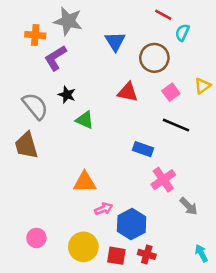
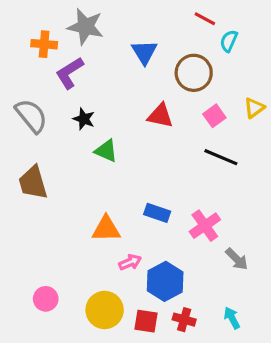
gray semicircle: (35, 106) -> (31, 116), moved
blue rectangle: (143, 149) -> (157, 213), moved
cyan arrow: (201, 253) -> (232, 318), moved

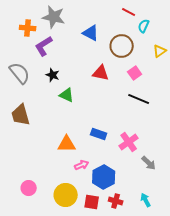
blue triangle: (144, 52) -> (91, 33), turned -30
yellow triangle: (254, 108) -> (160, 51), moved

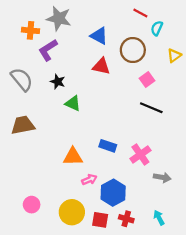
red triangle: (101, 73) -> (101, 66), moved
brown trapezoid: (21, 115) -> (23, 125), turned 95
gray arrow: (149, 163) -> (162, 177), turned -35

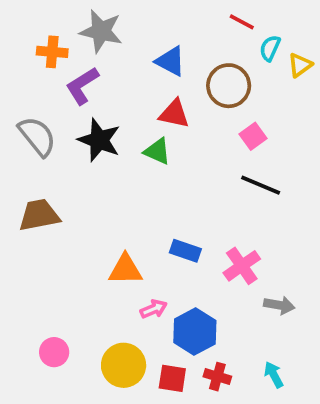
yellow triangle: (174, 55) -> (300, 65), moved
black star: (58, 82) -> (99, 140), size x1.6
green triangle: (73, 103) -> (157, 151), moved

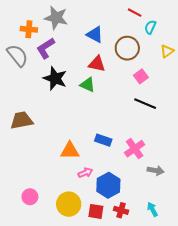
yellow triangle: (300, 65) -> (167, 51), moved
gray semicircle: (37, 136) -> (17, 55), moved

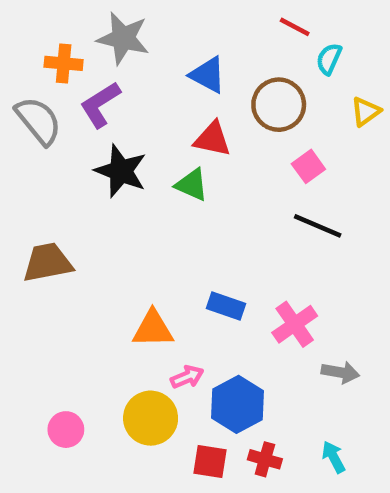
yellow circle: (69, 204) -> (151, 418), moved

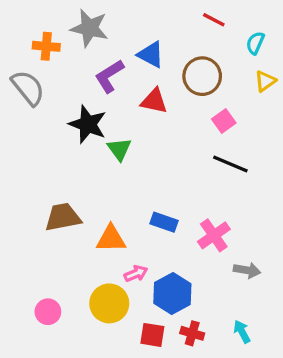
cyan semicircle: (329, 59) -> (255, 43), moved
purple L-shape: (100, 105) -> (109, 76), moved
green triangle: (192, 185) -> (119, 149), moved, turned 30
brown trapezoid: (48, 263) -> (63, 217), moved

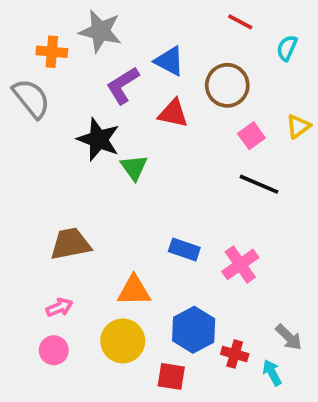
yellow triangle: (265, 81) -> (298, 126), moved
orange triangle: (111, 239) -> (134, 291), moved
gray arrow: (247, 270) -> (289, 337), moved, turned 35
pink arrow: (136, 274) -> (59, 307), moved
red cross: (192, 333) -> (235, 354), moved

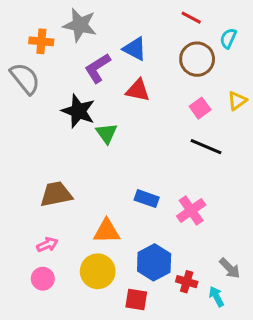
brown circle: (227, 85) -> (197, 59), moved

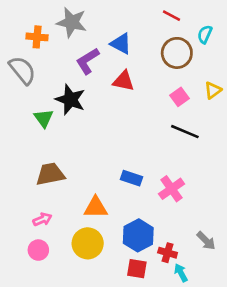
green triangle: (107, 133) -> (44, 118), moved
cyan arrow: (216, 296) -> (181, 273), moved
red square: (136, 299) -> (137, 269), moved

